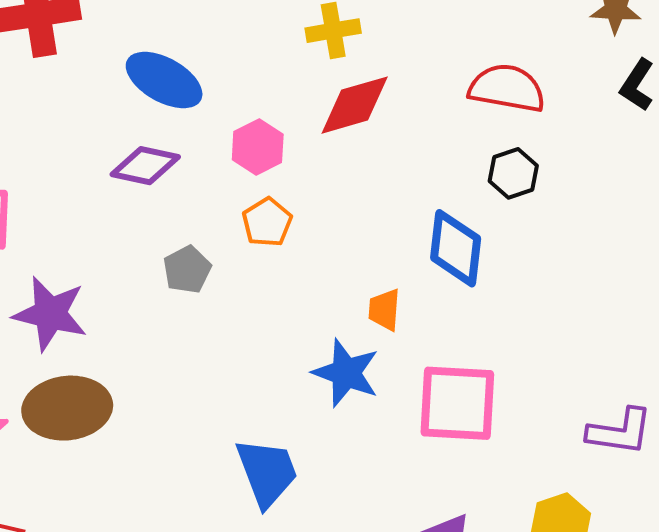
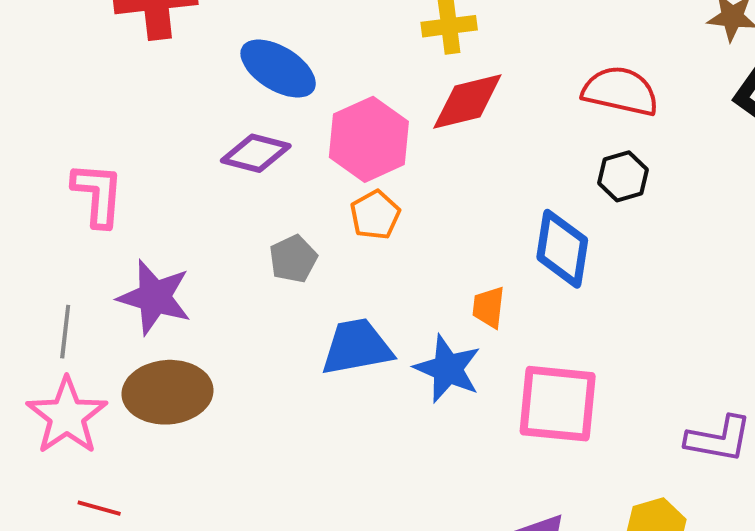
pink hexagon: (258, 147) -> (369, 139), size x1.5
blue trapezoid: (267, 472) -> (357, 347), moved, turned -82

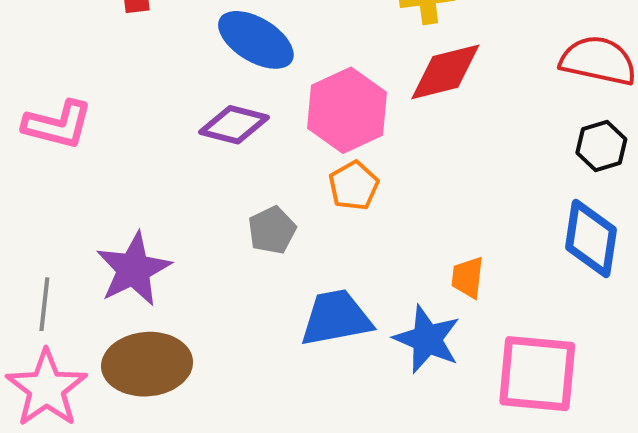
pink L-shape: (98, 194) -> (58, 125), moved, turned 100
blue diamond: (562, 249) -> (591, 239), moved
purple star: (154, 297) -> (133, 269), turned 30

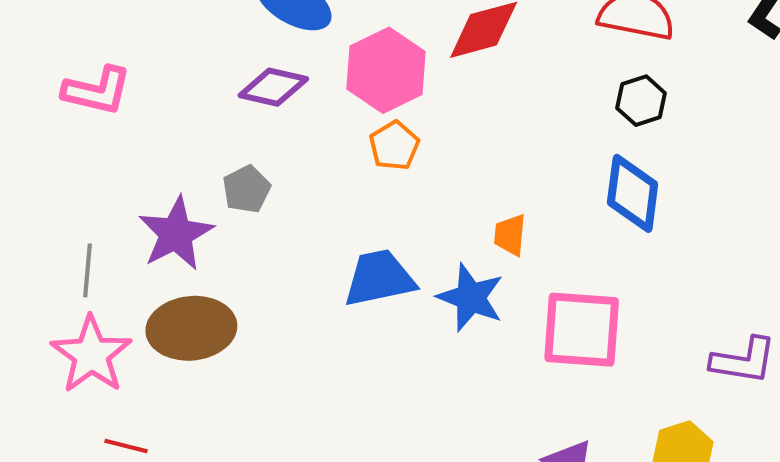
gray pentagon: (272, 230) -> (247, 189), moved

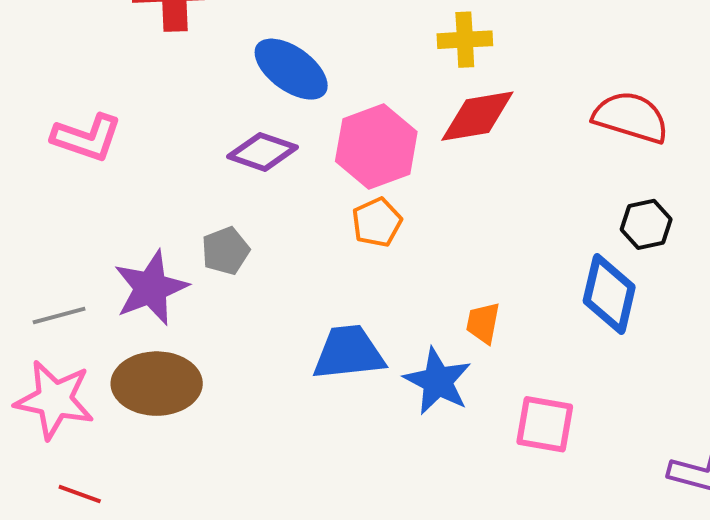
black hexagon: (641, 101) -> (646, 224), moved
gray line: (87, 270) -> (59, 316), turned 64
pink square: (582, 330) -> (545, 424), size x0.7
pink star: (91, 355) -> (54, 400), turned -30

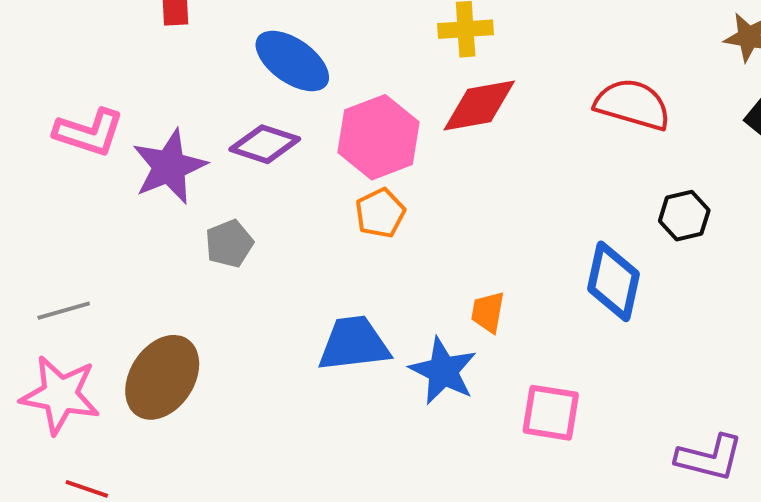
black hexagon: (646, 224) -> (684, 216), moved
purple star: (151, 288) -> (169, 167), moved
brown ellipse: (157, 384) -> (162, 377), turned -56

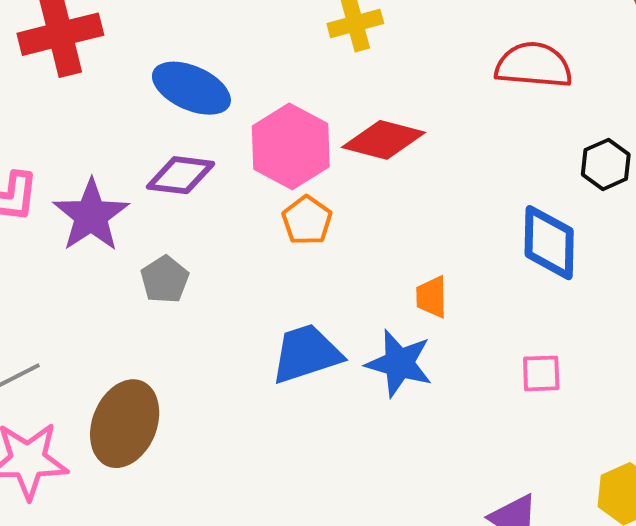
red diamond: (479, 105) -> (384, 140), moved, turned 36
pink square: (551, 413) -> (541, 373), moved, size x0.7

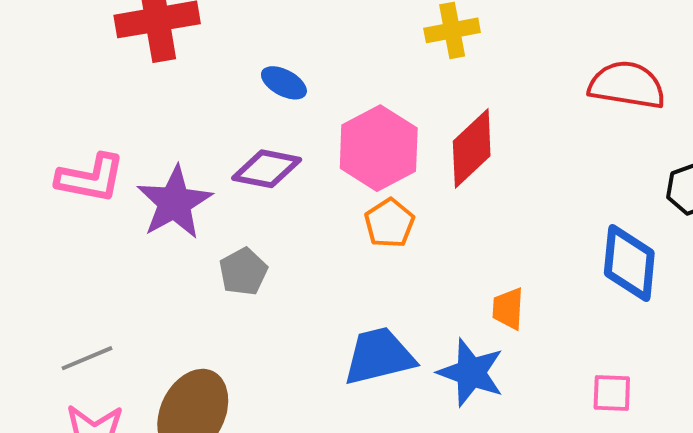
blue ellipse: (191, 88) -> (284, 83), size x0.6
red diamond: (384, 140) -> (472, 148), turned -62

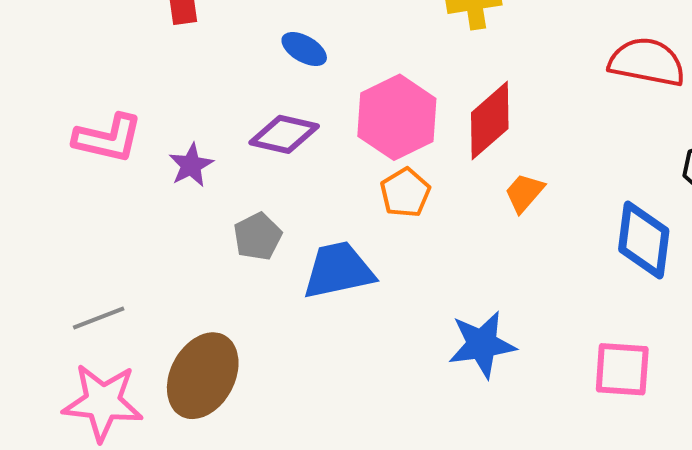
purple star: (174, 202) -> (191, 165), size x0.6
orange trapezoid: (508, 309) -> (524, 193), moved, turned 36
blue trapezoid: (379, 356) -> (338, 270), moved
blue star: (471, 372) -> (482, 344), turned -30
pink square: (612, 393) -> (622, 369), size x1.4

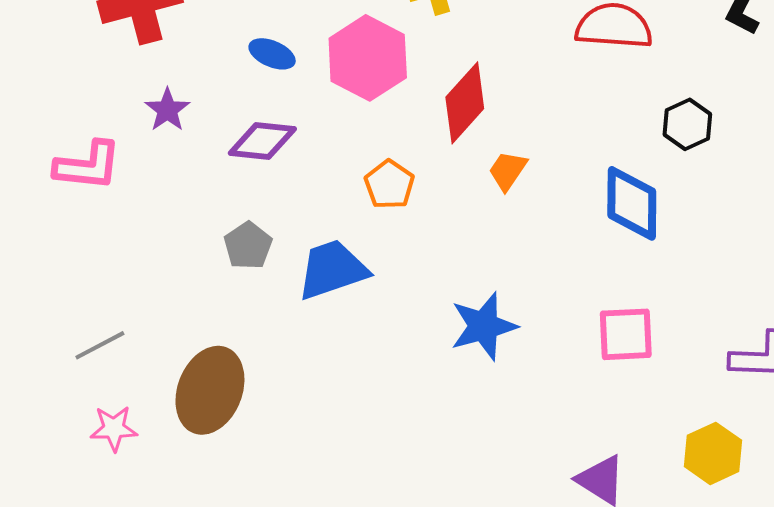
pink hexagon: (397, 117) -> (368, 58), moved
purple star: (191, 165) -> (167, 110), moved
pink star: (103, 402) -> (114, 428), size x0.6

